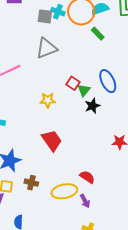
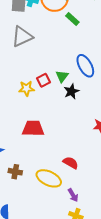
red square: (73, 83) -> (43, 80), moved, turned 32
red trapezoid: (52, 140) -> (33, 128), turned -50
yellow ellipse: (64, 191) -> (49, 178), turned 40
purple arrow: (85, 201) -> (73, 195), moved

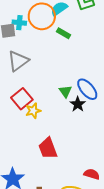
blue ellipse: (85, 66) -> (87, 89), moved
red square: (43, 80) -> (22, 99), moved, size x1.5
red trapezoid: (33, 128) -> (48, 148), turned -100

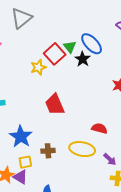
red square: (22, 99) -> (55, 54), moved

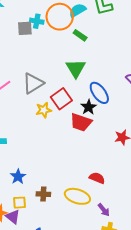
gray triangle: (21, 18) -> (33, 83), moved
green triangle: (70, 47) -> (76, 68), moved, size x1.5
red trapezoid: (55, 104) -> (81, 122), moved, turned -55
blue star: (21, 136) -> (18, 177), size x0.7

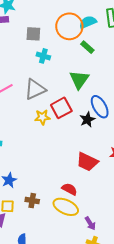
cyan cross: (37, 21) -> (43, 56), moved
red trapezoid: (81, 122) -> (87, 162), moved
red semicircle: (97, 178) -> (69, 189), moved

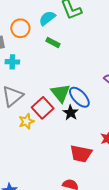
orange circle: (69, 26) -> (20, 28), moved, size x0.7
green triangle: (79, 80) -> (61, 93), moved

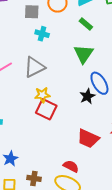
green triangle: (61, 93) -> (84, 54), moved
red square: (43, 108) -> (46, 109), moved, turned -35

